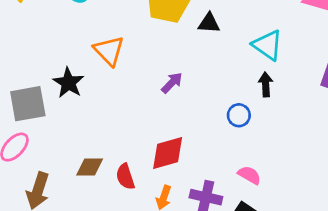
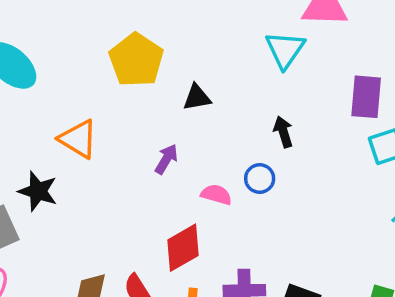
black triangle: (209, 23) -> (197, 98), moved
cyan triangle: (268, 45) -> (285, 50), moved, turned 44
pink semicircle: (249, 175) -> (216, 195), moved

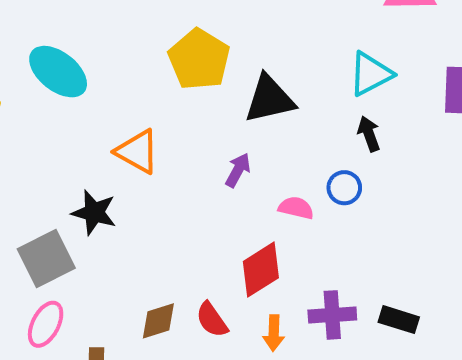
cyan triangle: (285, 50) -> (371, 74), moved, turned 30
black triangle: (197, 98) -> (270, 99), size x1.6

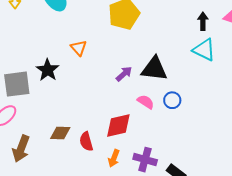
cyan triangle: (371, 74) -> (204, 50), turned 35
black triangle: (270, 99) -> (154, 69), moved
black arrow: (369, 134) -> (203, 21), moved
orange triangle: (137, 151) -> (79, 48), size x0.7

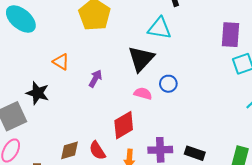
cyan triangle: (204, 50) -> (159, 28), moved
black triangle: (154, 69) -> (141, 59), turned -36
purple arrow: (124, 74) -> (95, 79), moved

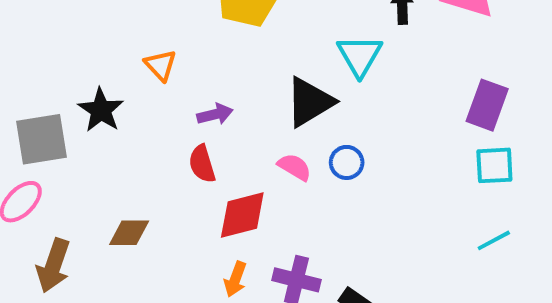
cyan triangle: (159, 28) -> (360, 56), turned 35
purple arrow: (95, 79) -> (215, 114), turned 30
red semicircle: (97, 151) -> (202, 164), moved

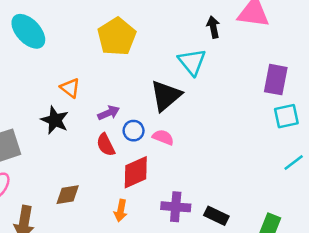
black star: (101, 110) -> (55, 120), moved
blue circle: (347, 162) -> (134, 131), moved
orange arrow: (235, 279) -> (121, 211), moved

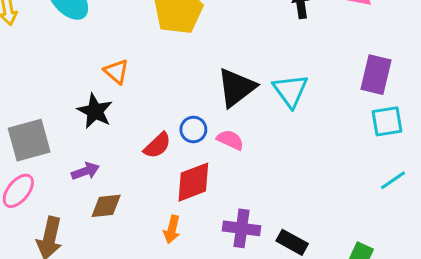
cyan triangle: (192, 62) -> (290, 91), moved
purple arrow: (109, 113) -> (85, 171), moved
red semicircle: (106, 145) -> (157, 145), turned -110

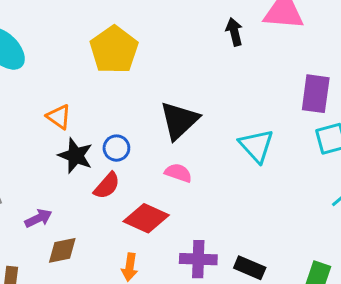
cyan triangle: (290, 91) -> (256, 146), moved
black star: (95, 111) -> (75, 156), moved
blue circle: (193, 130) -> (116, 148), moved
red diamond: (193, 182) -> (146, 218), turned 51

